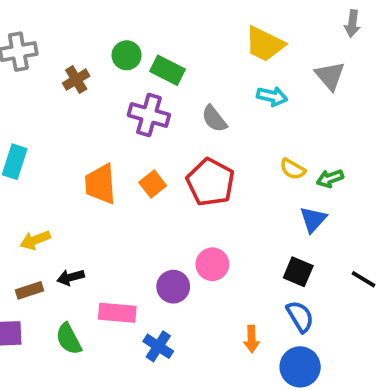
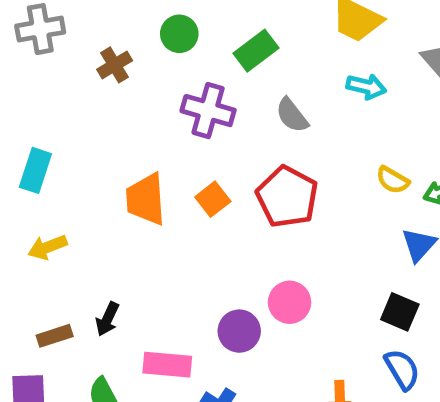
green rectangle: (168, 70) -> (256, 51), moved, turned -64
yellow arrow: (35, 240) -> (47, 247), moved
black arrow: (71, 277) -> (107, 319), turned -50

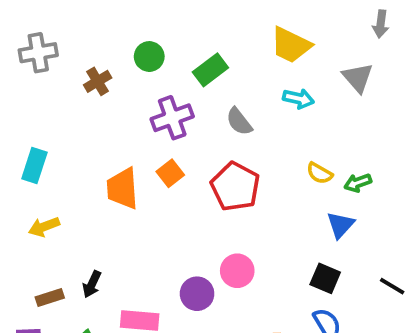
purple cross: (208, 111) -> (172, 118), turned -36
orange square: (213, 199) -> (170, 173), moved

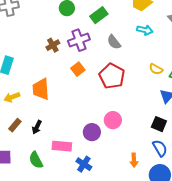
brown cross: (98, 81) -> (53, 45), moved
orange trapezoid: (122, 188) -> (41, 89), moved
brown rectangle: (50, 298) -> (15, 125), moved, turned -32

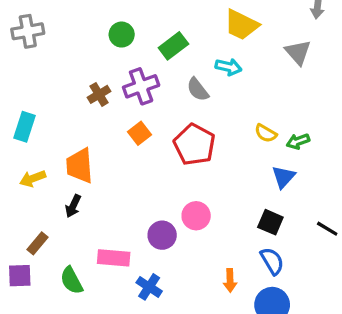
cyan arrow: (145, 30) -> (228, 67), moved
brown rectangle: (15, 125) -> (37, 243), moved
black arrow: (37, 127) -> (73, 206), moved

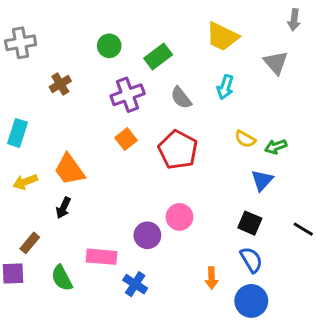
cyan arrow: (228, 67) -> (225, 87), moved, turned 95
brown cross: (99, 94) -> (60, 84), moved
orange trapezoid: (80, 166) -> (69, 170), turned -32

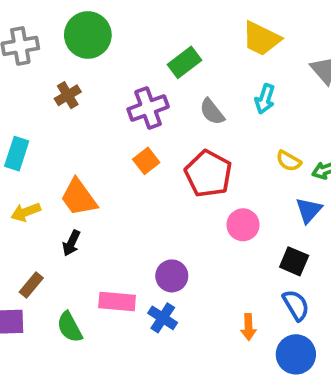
green circle: (109, 46) -> (88, 35), moved, size x1.6
pink circle: (179, 217) -> (243, 225), moved
blue cross: (135, 284) -> (163, 318), moved

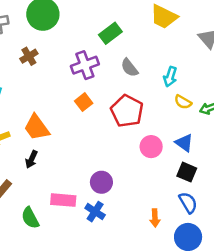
cyan arrow: (265, 99) -> (170, 77), moved
blue triangle: (309, 210) -> (184, 143), moved, turned -36

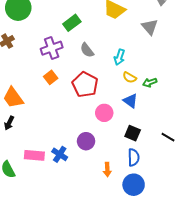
blue triangle: (184, 143) -> (131, 101), moved
purple circle: (101, 182) -> (86, 141), moved
blue semicircle: (188, 203) -> (134, 157), turned 30
blue cross: (95, 212) -> (60, 154), moved

